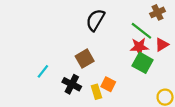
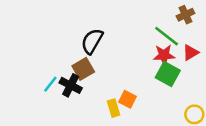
black semicircle: (95, 20) -> (92, 41), moved
brown square: (85, 59) -> (83, 69), moved
black cross: (72, 84) -> (71, 85), moved

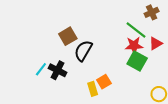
black semicircle: (92, 41) -> (83, 51), moved
brown square: (83, 69) -> (68, 36), moved
orange square: (127, 99) -> (104, 82), turned 32

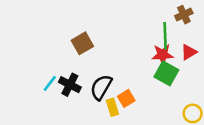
green line: (136, 30) -> (165, 36), turned 50
black semicircle: (83, 51) -> (101, 87), moved

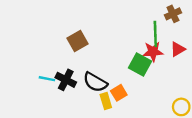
green square: (166, 73) -> (140, 65), moved
cyan line: (50, 83) -> (47, 79), turned 63
black semicircle: (101, 87) -> (95, 82), turned -90

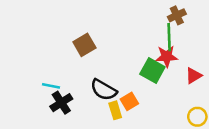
brown cross: (173, 14) -> (177, 15), moved
red triangle: (178, 49) -> (193, 76), moved
black cross: (66, 80) -> (61, 103), moved, turned 30

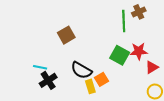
green line: (169, 37) -> (124, 21), moved
red star: (167, 56) -> (139, 51), moved
red triangle: (193, 76) -> (152, 67), moved

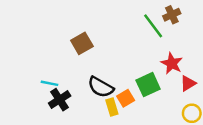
green line: (124, 21) -> (153, 26), turned -35
red star: (139, 51) -> (172, 63), turned 30
green square: (120, 55) -> (148, 85), moved, turned 36

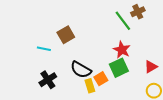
red star: (172, 63) -> (122, 50), moved
cyan line: (50, 83) -> (44, 49), moved

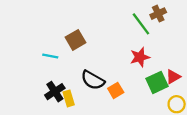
red star: (122, 50) -> (140, 57), turned 30
green square: (119, 68) -> (157, 82), moved
yellow rectangle: (90, 86) -> (69, 98), moved

